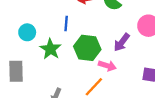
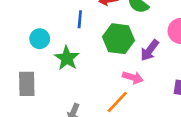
blue line: (66, 23) -> (80, 19), moved
green hexagon: (87, 48) -> (119, 39), moved

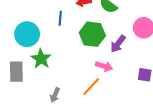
cyan circle: (40, 39) -> (27, 34), size x1.5
green star: (67, 58) -> (41, 59), moved

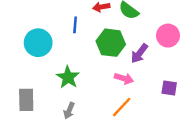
green star: (41, 59) -> (68, 77), moved
gray rectangle: (16, 72) -> (26, 100), moved
orange line: (91, 87) -> (122, 107), moved

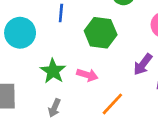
purple arrow: (139, 53) -> (143, 64), moved
pink arrow: (124, 78) -> (87, 75), moved

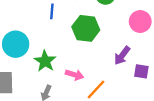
cyan circle: (20, 33) -> (16, 44), moved
pink arrow: (87, 75) -> (75, 75), moved

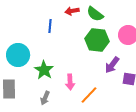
green hexagon: (86, 28) -> (97, 40), moved
pink arrow: (75, 75) -> (70, 82), turned 70

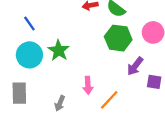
blue line: (50, 26) -> (29, 23), moved, turned -40
green star: (44, 70) -> (59, 50), moved

